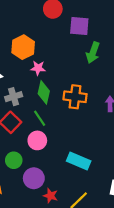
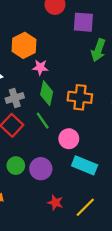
pink circle: (37, 140) -> (69, 139), moved
purple circle: (34, 178) -> (41, 169), moved

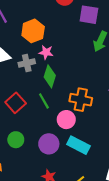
orange cross: (80, 97) -> (81, 100), moved
gray cross: (15, 98) -> (27, 63), moved
purple circle: (41, 169) -> (49, 144), moved

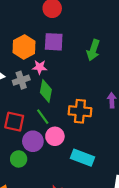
purple square: (89, 15) -> (54, 42), moved
red square: (16, 103) -> (14, 122), turned -30
pink circle: (66, 120) -> (55, 136), moved
purple circle: (49, 144) -> (33, 141), moved

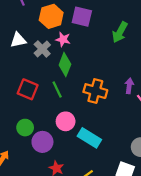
gray cross: (21, 80) -> (42, 49), turned -35
pink circle: (55, 136) -> (66, 121), moved
purple circle: (33, 141) -> (42, 142), moved

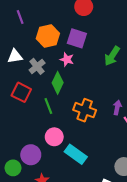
pink star: (63, 39) -> (67, 60), moved
red square: (28, 89) -> (21, 92), moved
green circle: (25, 128) -> (13, 168), moved

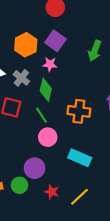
purple square: (77, 38) -> (55, 41), turned 30
pink circle: (54, 137) -> (48, 137), moved

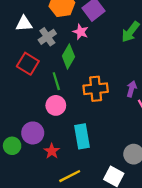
orange cross: (79, 111) -> (96, 89), turned -30
cyan rectangle: (80, 158) -> (82, 136), turned 40
red star: (52, 192) -> (52, 151), moved

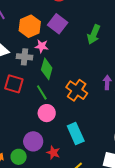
pink star: (81, 32) -> (42, 46), moved
gray cross: (47, 37) -> (24, 57), turned -35
orange cross: (96, 89) -> (77, 90), turned -35

